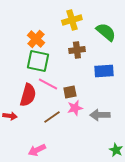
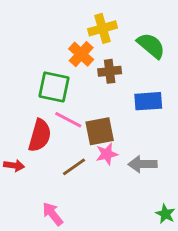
orange cross: (36, 39) -> (81, 54), moved
brown square: (70, 92) -> (100, 131), size x1.5
pink arrow: (37, 150) -> (53, 214), turned 78

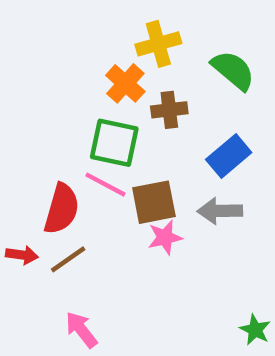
green square: (54, 87) -> (114, 143), moved
blue rectangle: (148, 101) -> (229, 156), turned -36
gray arrow: (142, 164) -> (220, 211), moved
brown line: (74, 167) -> (68, 259), moved

